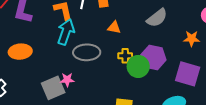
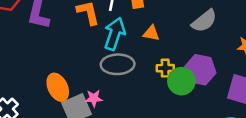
cyan arrow: (66, 32) -> (115, 34), moved
orange ellipse: (20, 52) -> (58, 87), moved, turned 70

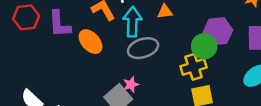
yellow cross: (165, 68) -> (194, 67), moved, size x1.5
orange ellipse: (58, 87) -> (91, 42), moved

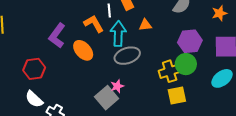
red hexagon: (26, 17) -> (34, 69), moved
purple L-shape: (59, 24) -> (57, 36), turned 40
green circle: (204, 46) -> (186, 64), moved

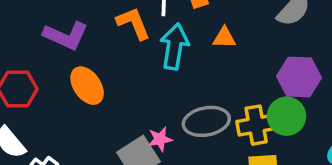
purple L-shape: (57, 36) -> (66, 36), turned -110
orange ellipse: (83, 50) -> (87, 86), moved
gray ellipse: (127, 56) -> (206, 121), moved

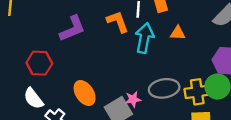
purple L-shape: (66, 36) -> (72, 29), turned -48
orange ellipse: (87, 86) -> (85, 93), moved

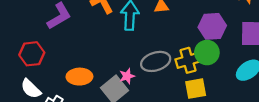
orange ellipse: (85, 93) -> (79, 77), turned -50

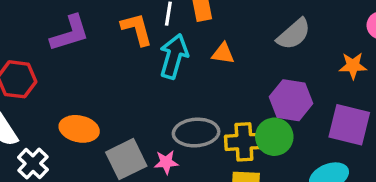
pink star: (127, 76) -> (166, 162), moved

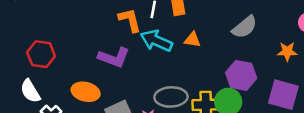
purple L-shape: (70, 33) -> (114, 57), moved, turned 36
cyan arrow: (174, 56) -> (156, 41), turned -84

